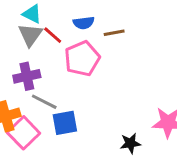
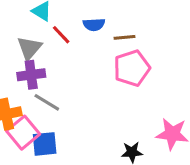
gray triangle: (30, 35) -> (29, 48), moved
pink pentagon: (82, 59) -> (132, 68), moved
blue square: (65, 123) -> (45, 144), moved

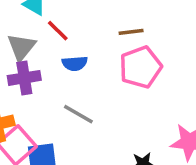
blue semicircle: (94, 25) -> (75, 63), moved
gray line: (47, 102) -> (78, 114), moved

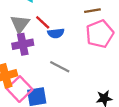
red line: (58, 31) -> (43, 22), moved

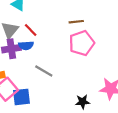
blue semicircle: (56, 33) -> (26, 46), moved

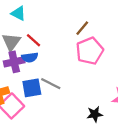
brown line: (76, 22) -> (82, 28), turned -40
blue square: (21, 97) -> (32, 88), moved

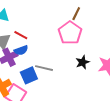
brown line: (82, 28) -> (76, 14), moved
black star: (95, 114) -> (83, 62), moved

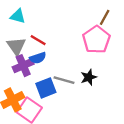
black star: (83, 62) -> (89, 77), moved

